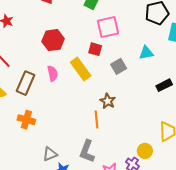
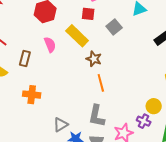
brown rectangle: (26, 83) -> (25, 59), size x0.7
brown star: (108, 101) -> (94, 59), moved

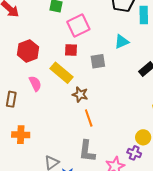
gray square: (114, 27) -> (98, 61), turned 35

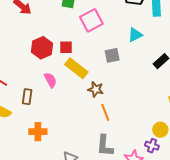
red square: (71, 50) -> (66, 47), moved

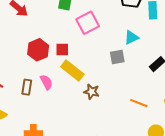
gray square: (112, 55) -> (117, 57), moved
brown rectangle: (27, 97) -> (27, 87), moved
orange line: (105, 112) -> (139, 103), moved, turned -48

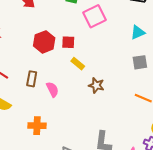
gray square: (117, 57) -> (140, 62), moved
yellow rectangle: (72, 71) -> (78, 64), size x0.6
pink semicircle: (46, 82) -> (52, 89), moved

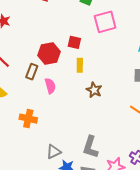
red hexagon: (44, 42) -> (49, 54), moved
yellow rectangle: (78, 64) -> (80, 65), turned 40

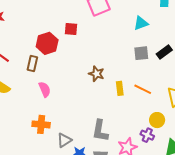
yellow rectangle: (80, 65) -> (120, 88), moved
pink semicircle: (50, 86) -> (45, 89), moved
orange cross: (28, 119) -> (41, 124), moved

